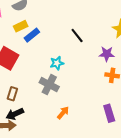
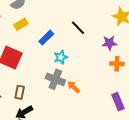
blue rectangle: (32, 35) -> (46, 38), moved
orange arrow: (63, 113) -> (74, 87), moved, turned -80

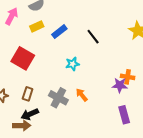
blue rectangle: (46, 38) -> (59, 32), moved
purple star: (109, 43) -> (120, 85), moved
gray cross: (55, 79) -> (58, 98), moved

